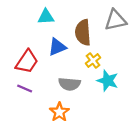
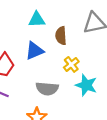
cyan triangle: (46, 17) -> (37, 20), moved
brown semicircle: (83, 32) -> (61, 36), size x0.7

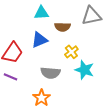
brown semicircle: (61, 36) -> (62, 27), turned -84

